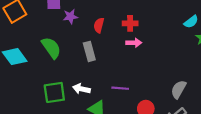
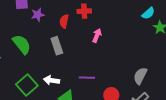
red cross: (130, 23) -> (84, 11), moved
pink arrow: (134, 43) -> (97, 35), turned -64
green square: (54, 92) -> (27, 85), turned -30

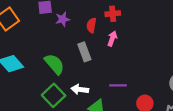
pink arrow: (97, 35) -> (112, 39), moved
green semicircle: (22, 44) -> (54, 64), moved

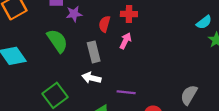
green semicircle: (54, 64) -> (57, 41), moved
white arrow: (80, 89) -> (91, 78), moved

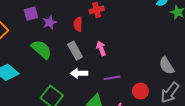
pink arrow: (125, 41) -> (101, 48), moved, turned -32
gray semicircle: (189, 95) -> (166, 66), turned -48

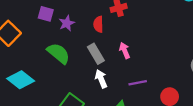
purple square: (31, 14) -> (46, 14), turned 32
white arrow: (79, 73) -> (101, 79), turned 70

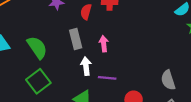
green semicircle: (58, 53) -> (37, 47), moved
white arrow: (101, 79) -> (86, 66), moved

